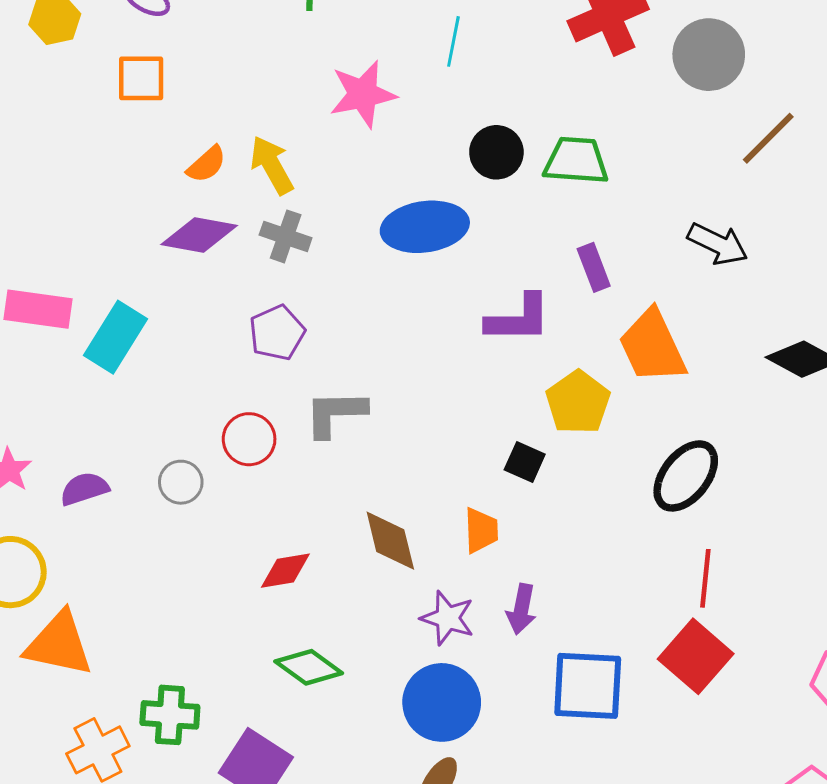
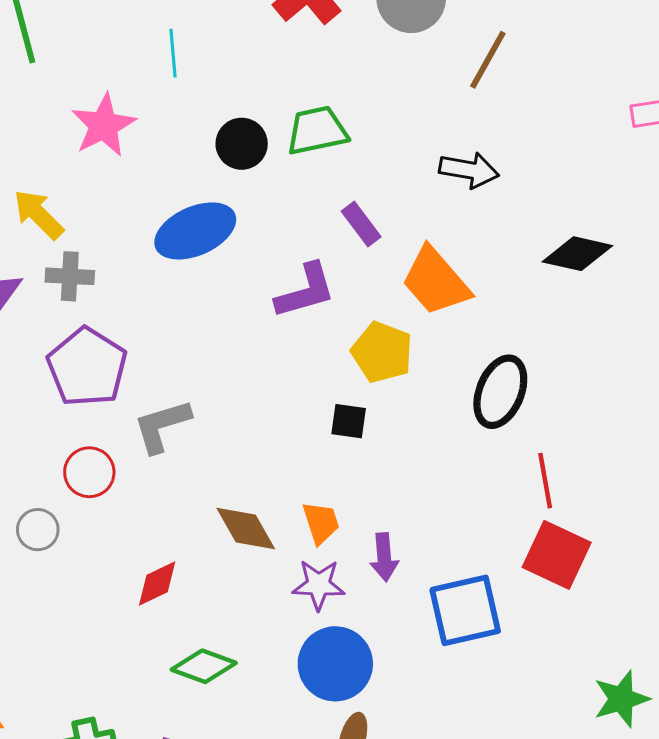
purple pentagon: (277, 333) -> (87, 367), size x1.5
orange trapezoid: (481, 530) -> (321, 523), moved

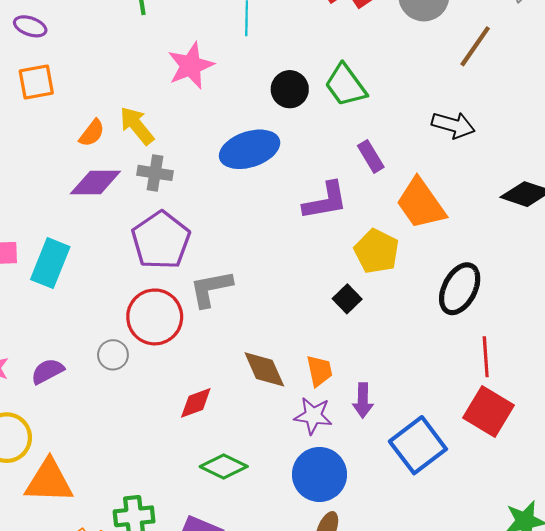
green trapezoid: (317, 131) -> (346, 85), turned -120
black square: (349, 421) -> (347, 299), turned 32
red circle: (89, 472) -> (155, 317), size x1.5
blue square: (465, 610) -> (418, 445), turned -30

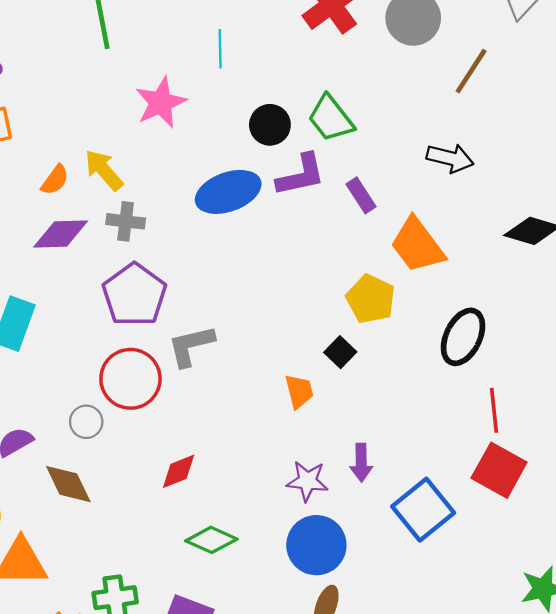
purple L-shape: (325, 201) -> (301, 175), moved
brown diamond: (264, 369) -> (68, 484), moved
orange trapezoid: (319, 371) -> (299, 391), moved

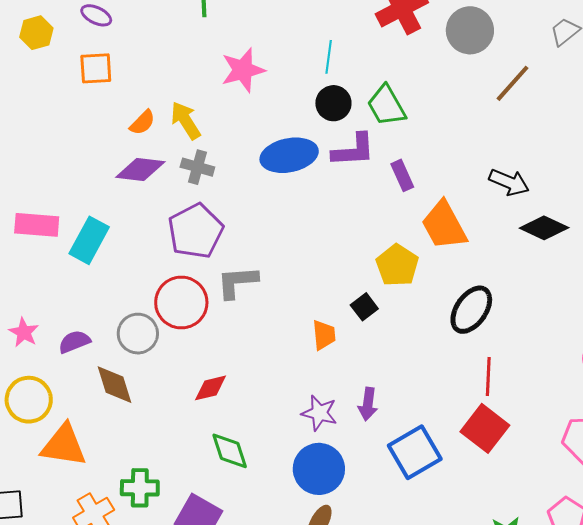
cyan line: (220, 49) -> (329, 57), moved
black arrow: (450, 158) -> (509, 182), moved
gray circle: (86, 422) -> (138, 334), size x1.4
green diamond: (211, 540) -> (230, 451), turned 39

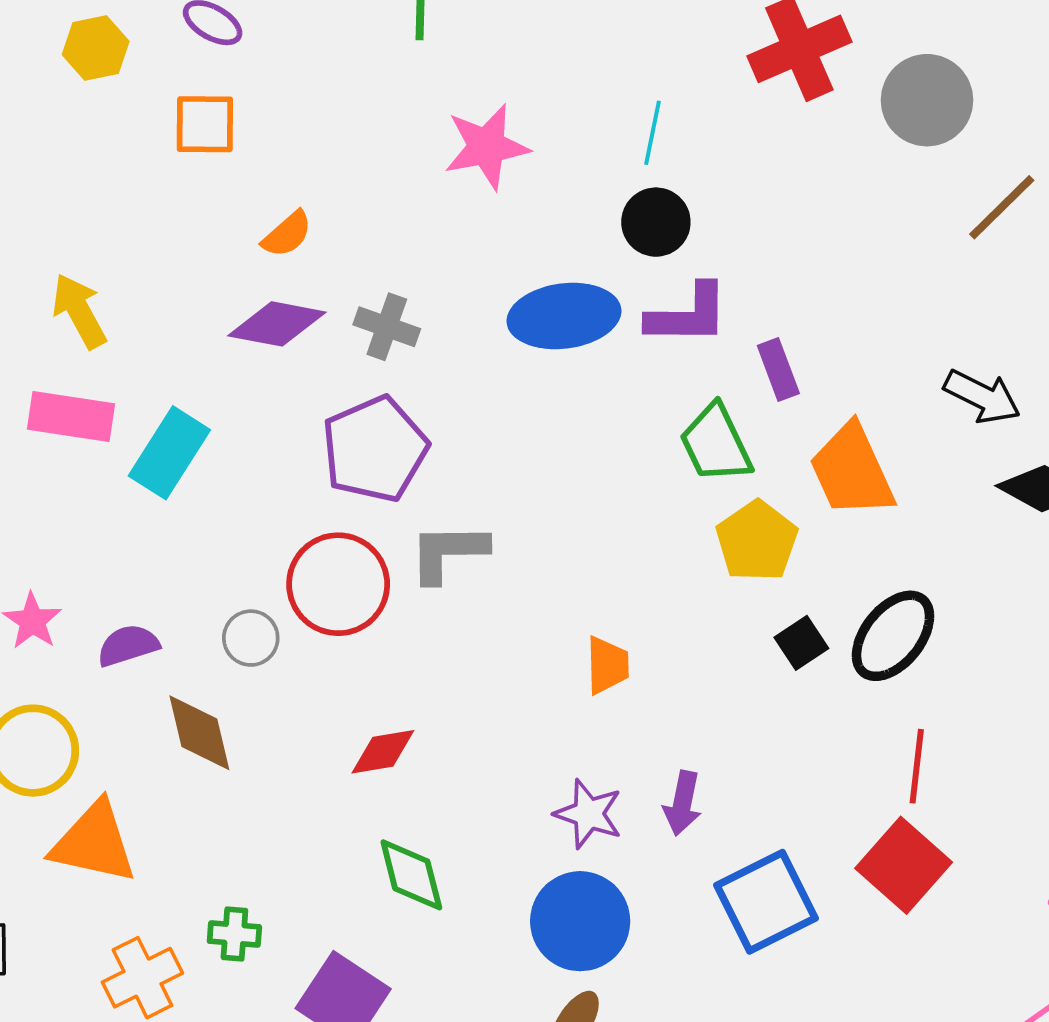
green trapezoid: (386, 106) -> (716, 444), moved
yellow arrow: (186, 121) -> (79, 311), moved
black square: (364, 307) -> (801, 643), moved
gray circle: (138, 334) -> (251, 638), size x0.7
green cross: (140, 488) -> (234, 934), size x0.7

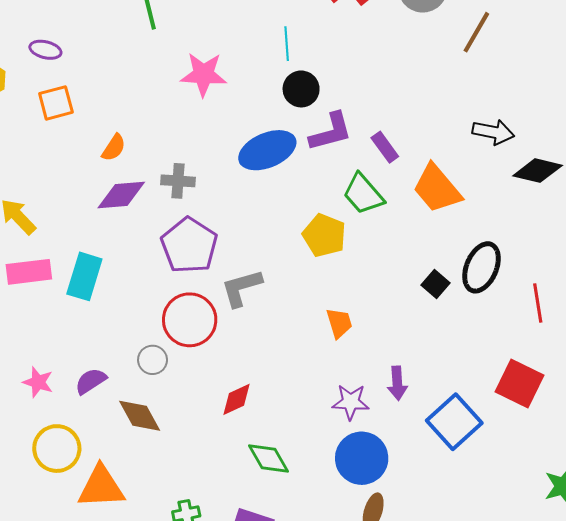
pink star: (487, 147) -> (204, 74), turned 30
yellow pentagon: (757, 541) -> (324, 235), moved
red line: (917, 766) -> (538, 303), moved

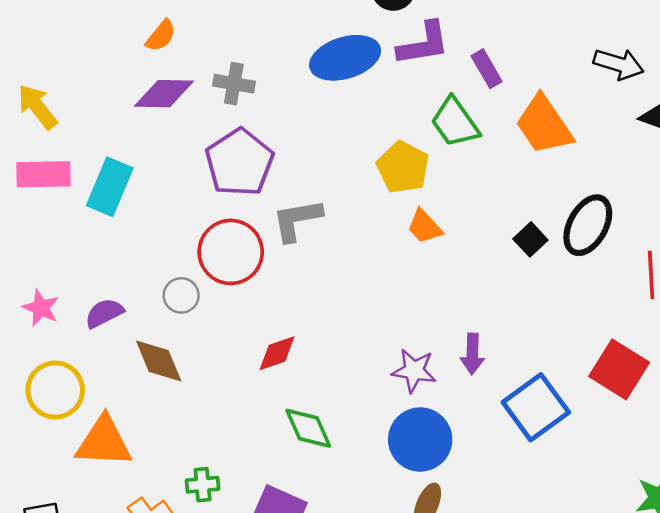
orange trapezoid: (339, 323) -> (425, 227), moved, turned 148

